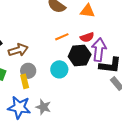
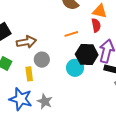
red semicircle: (87, 37) -> (96, 25), moved, turned -88
cyan circle: (59, 69) -> (75, 68), moved
gray circle: (28, 71) -> (42, 60), moved

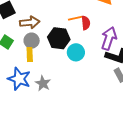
red semicircle: (96, 25) -> (86, 23), moved
black hexagon: (87, 55) -> (59, 38), moved
gray circle: (42, 60) -> (32, 41), moved

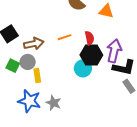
orange line: (75, 18) -> (64, 37), moved
black hexagon: (59, 38) -> (91, 55), moved
gray circle: (32, 41) -> (28, 62), moved

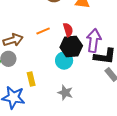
yellow rectangle: (37, 76) -> (31, 79), moved
gray star: (54, 103) -> (65, 93), moved

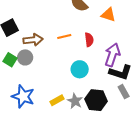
black hexagon: (71, 46) -> (96, 100), moved
yellow rectangle: (31, 79) -> (57, 100), moved, turned 64

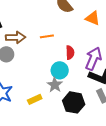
red semicircle: (89, 40) -> (70, 53), moved
gray star: (75, 101) -> (55, 85), moved

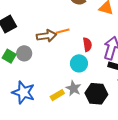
brown arrow: (16, 37) -> (47, 36), moved
gray star: (55, 85) -> (73, 88), moved

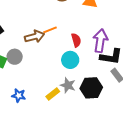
blue star: (23, 92) -> (19, 96), size x0.6

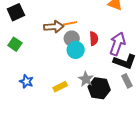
gray circle: (15, 57) -> (72, 38), moved
cyan circle: (70, 60) -> (76, 50), moved
gray star: (68, 85) -> (86, 79), moved

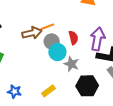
gray star: (86, 79) -> (71, 64), moved

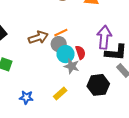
orange line: (47, 27) -> (61, 33), moved
red semicircle: (73, 38) -> (80, 52), moved
gray star: (71, 64) -> (72, 66), moved

